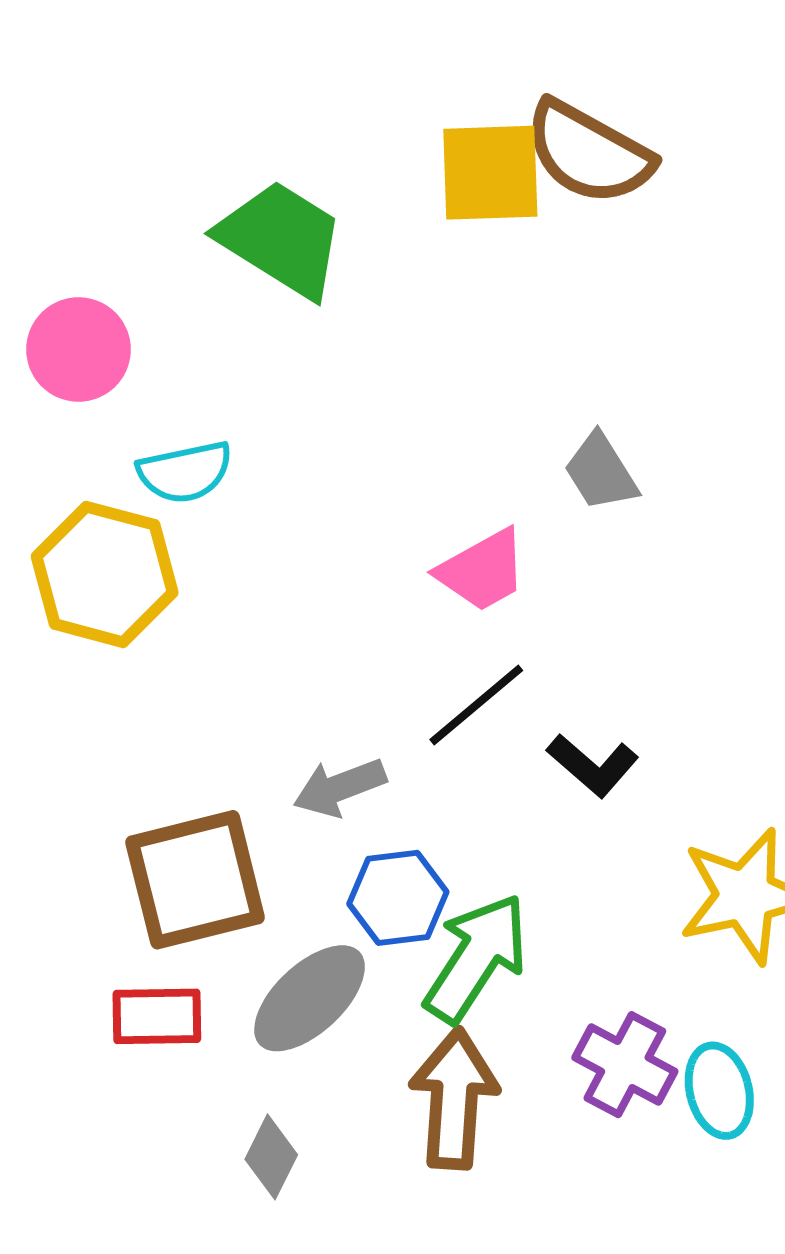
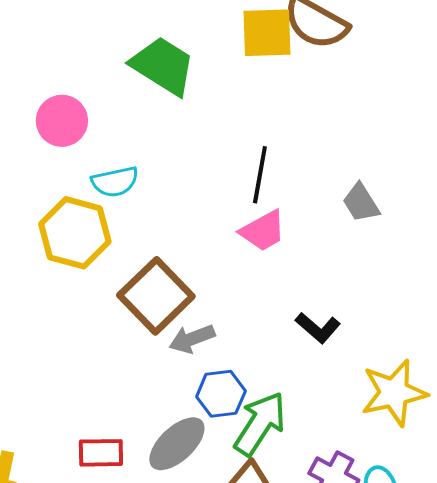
gray trapezoid: (601, 472) -> (361, 203), moved
black line: (476, 705) -> (260, 175), moved, turned -40
brown square: (195, 880) -> (156, 296), moved, turned -30

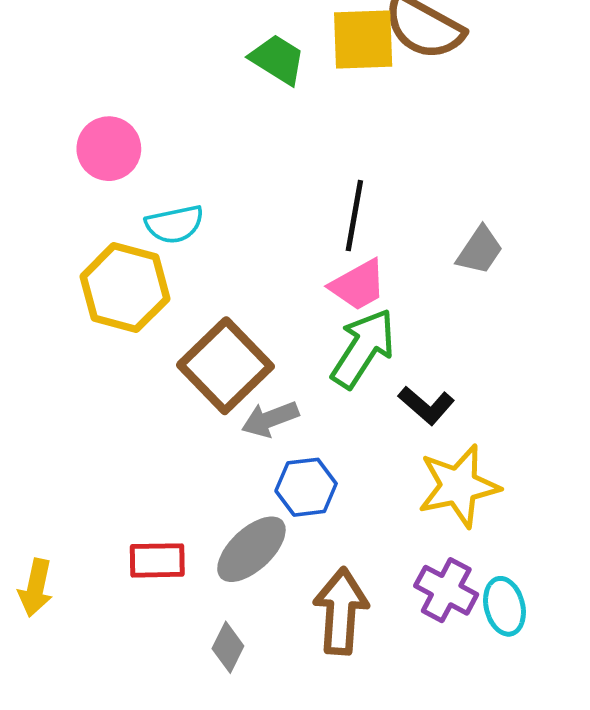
green trapezoid: (163, 66) -> (278, 59), moved, size x0.7
gray trapezoid: (361, 203) -> (480, 250), turned -114
yellow star: (394, 393) -> (459, 486), moved
green arrow: (260, 424) -> (363, 348), moved

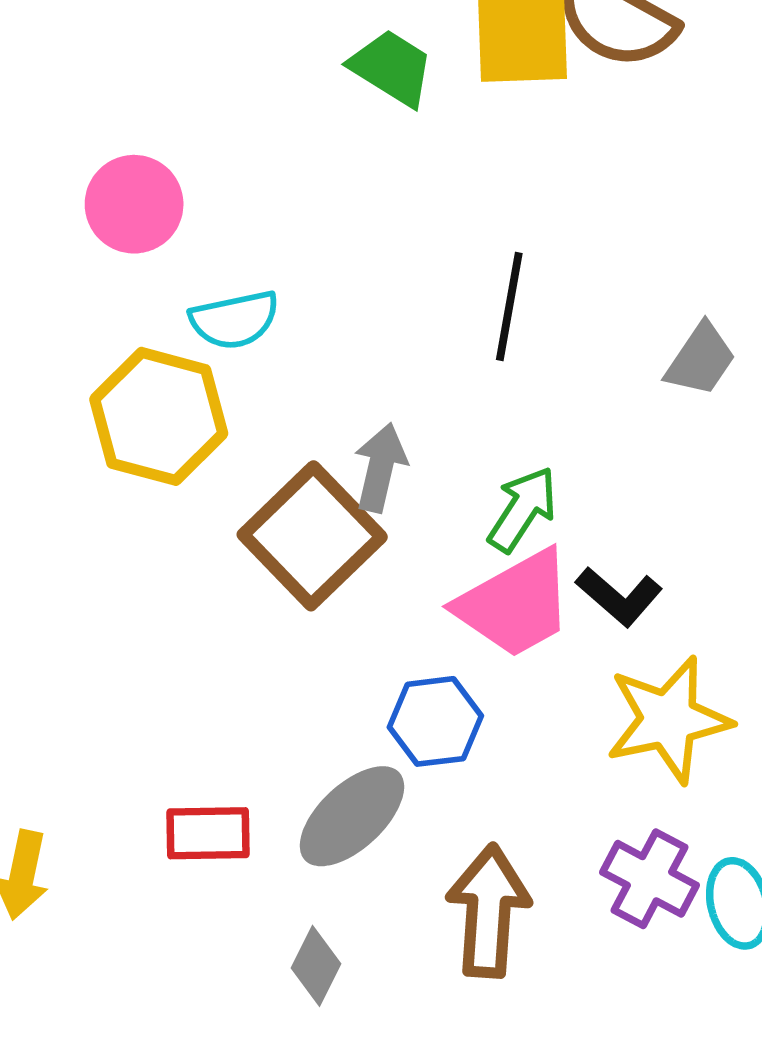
pink trapezoid: (358, 285) -> (515, 604), moved, size x1.4
green arrow: (363, 348) -> (523, 509), size x0.7
gray arrow: (270, 419) -> (380, 468), moved, turned 124

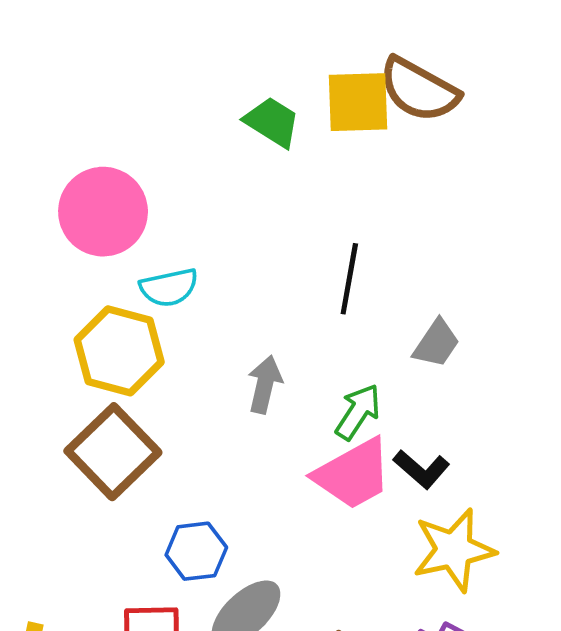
pink circle: (134, 204) -> (103, 212), size x1.4
gray trapezoid: (701, 360) -> (436, 343), moved
brown square: (312, 536) -> (113, 452), moved
blue hexagon: (435, 721) -> (196, 551), moved

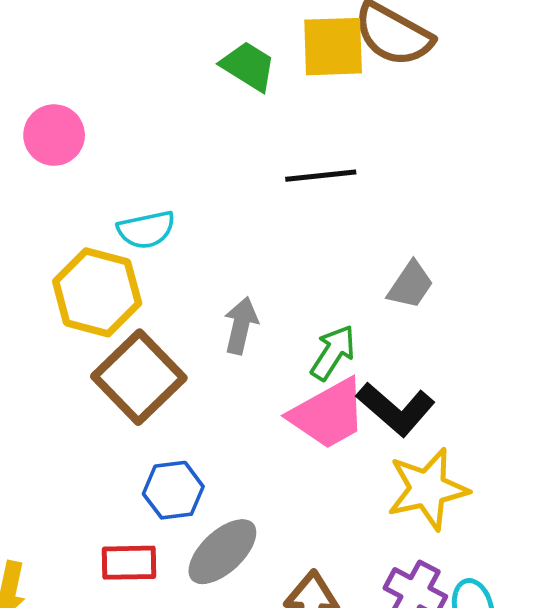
pink circle: (103, 212) -> (54, 135), moved, size x0.7
black line: (349, 279) -> (321, 176), moved, turned 74
brown square: (113, 452) -> (139, 377), moved
black L-shape: (421, 469) -> (396, 409), size x1.4

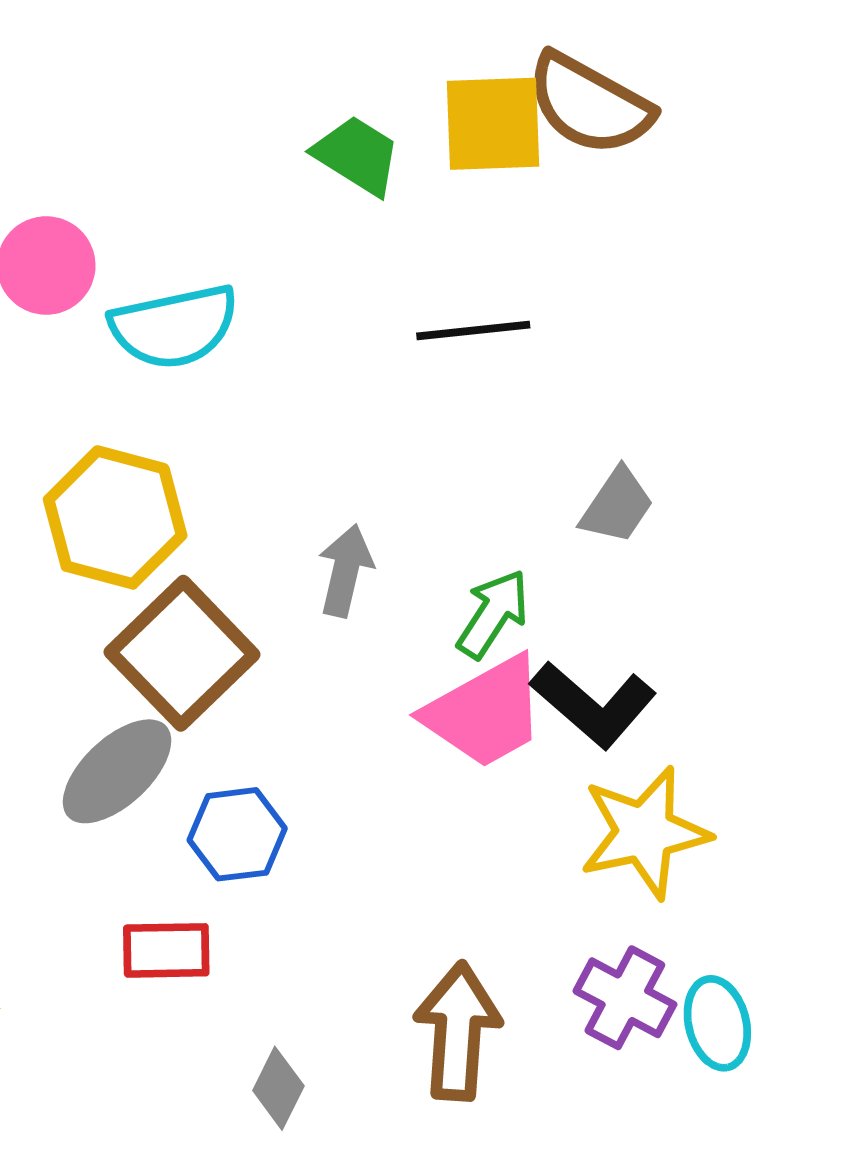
cyan semicircle: (146, 230) -> (174, 327), moved, size x1.4
gray ellipse: (222, 552) -> (117, 771), moved

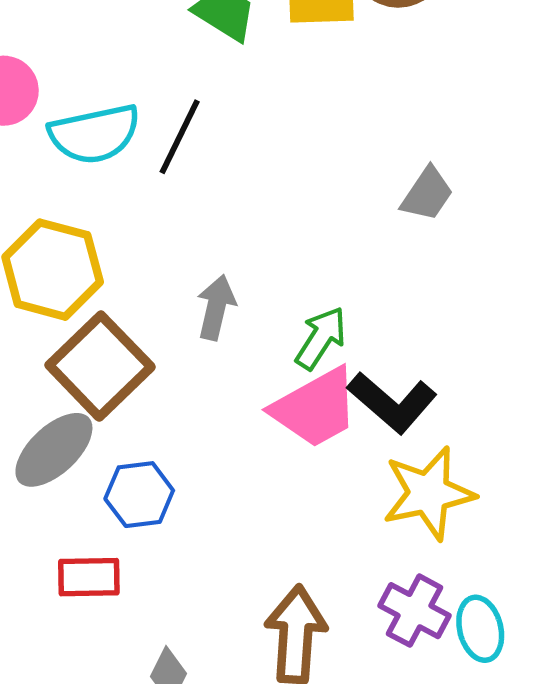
black line: (473, 330) -> (180, 137), moved, turned -58
gray trapezoid: (617, 506) -> (427, 194), moved

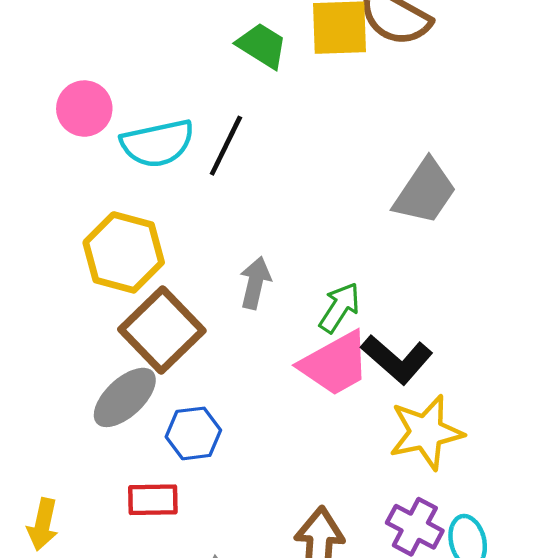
gray trapezoid: (427, 194) -> (425, 192), size x1.5

